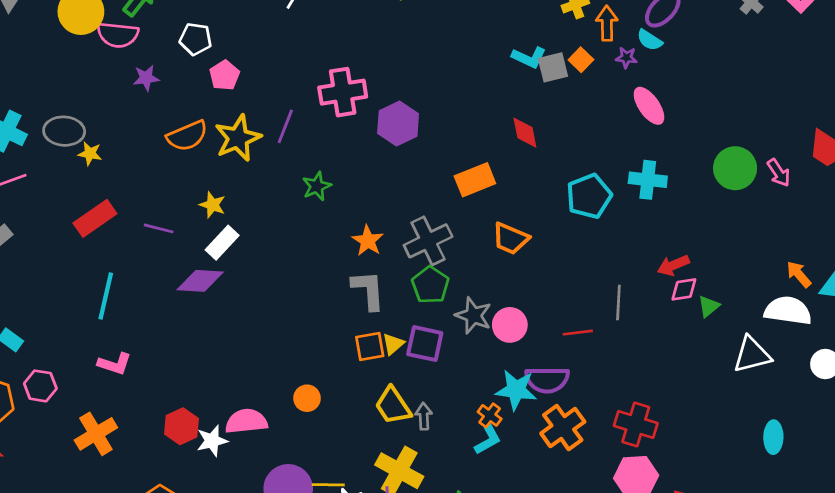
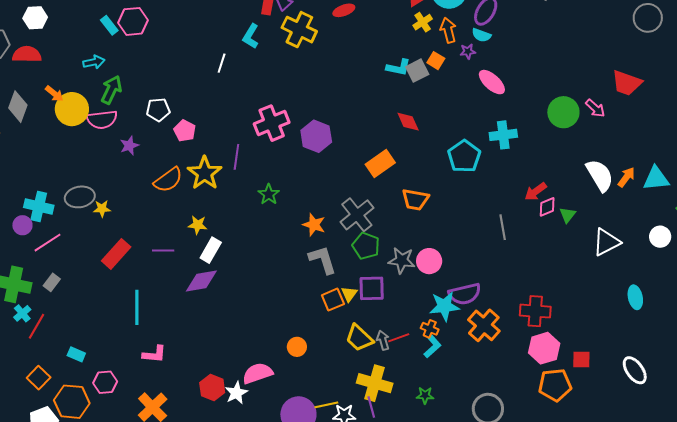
orange arrow: (799, 274) -> (626, 177), turned 90
white semicircle: (788, 311) -> (600, 175), moved, turned 64
red line: (578, 333) -> (399, 338), moved

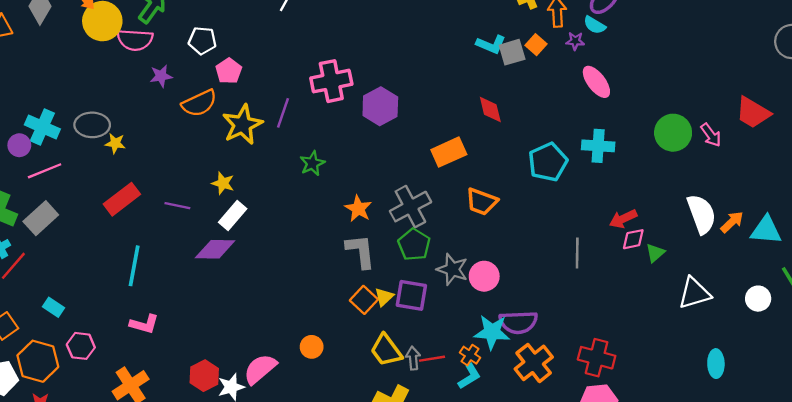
orange semicircle: (168, 180) -> (199, 103), moved
gray rectangle: (52, 282) -> (41, 218), size x1.6
orange square: (333, 300) -> (364, 300), turned -35
pink semicircle: (258, 373) -> (260, 369), turned -32

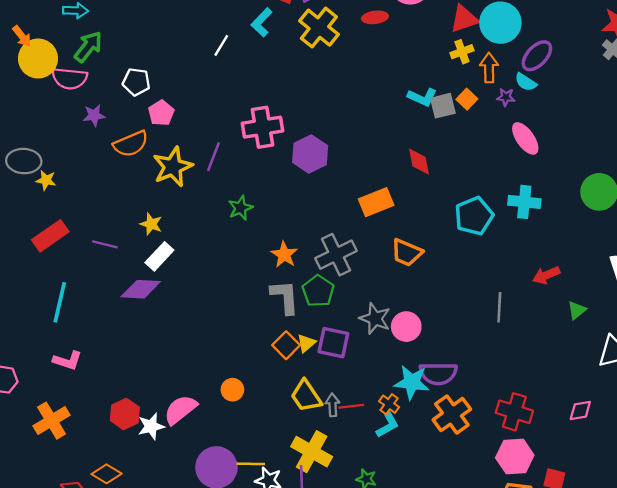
pink diamond: (633, 239) -> (580, 411), moved
green pentagon: (414, 245) -> (318, 291), moved

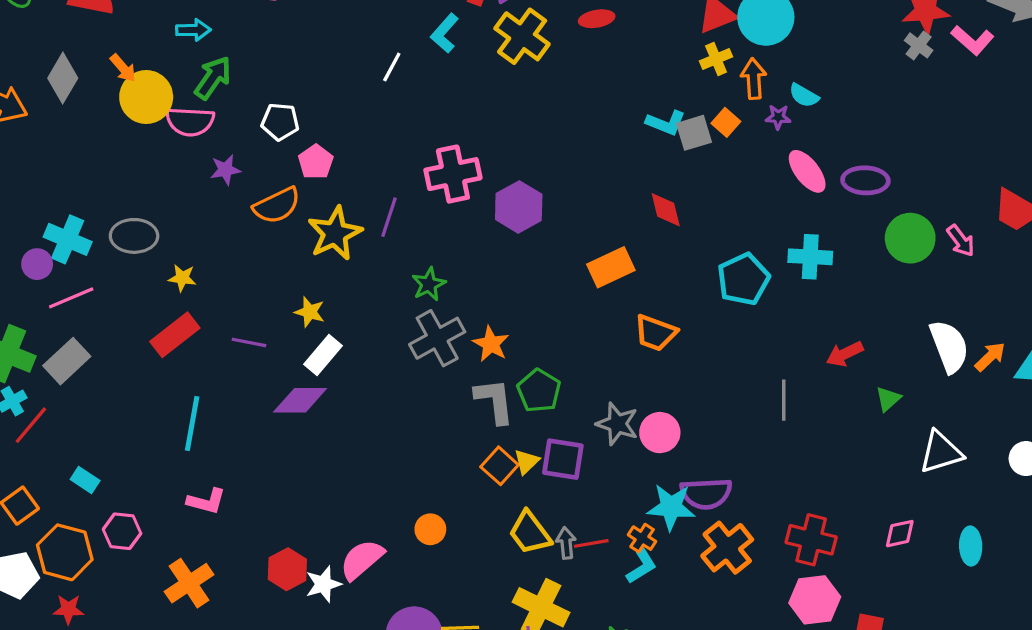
purple ellipse: (537, 56) -> (865, 180), moved, turned 52
yellow star: (46, 180) -> (182, 278), moved
gray cross: (336, 255) -> (437, 338), moved

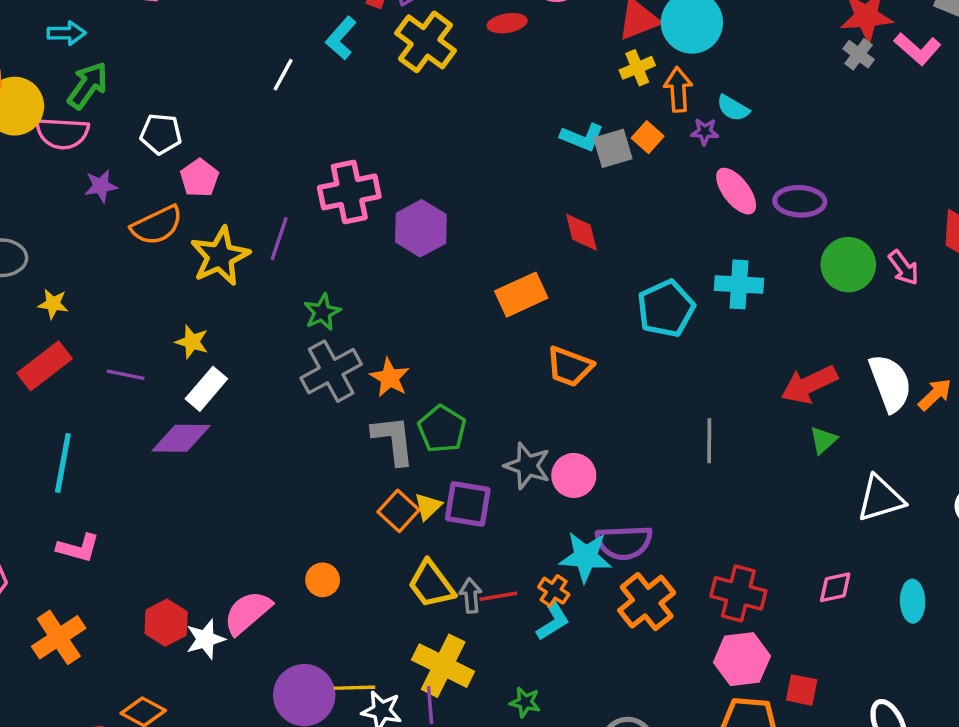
red arrow: (845, 354) -> (809, 385), moved, size x1.4

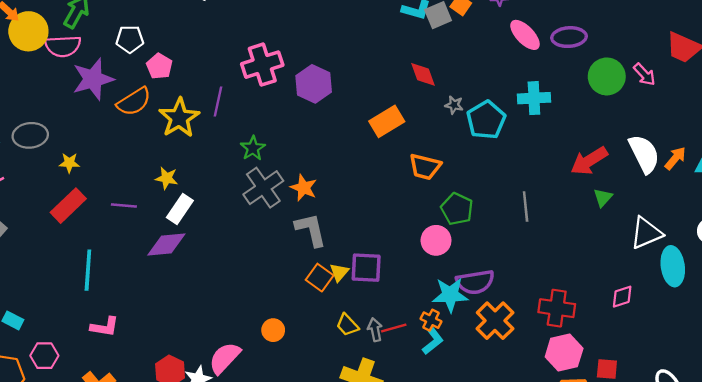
purple star: (101, 186) -> (93, 79), size x1.8
green pentagon: (442, 429) -> (457, 209), moved
gray star: (527, 466) -> (454, 105), moved, size x0.6
yellow trapezoid: (431, 584) -> (347, 325), size x0.7
cyan ellipse: (913, 601) -> (673, 266), moved, size x1.4

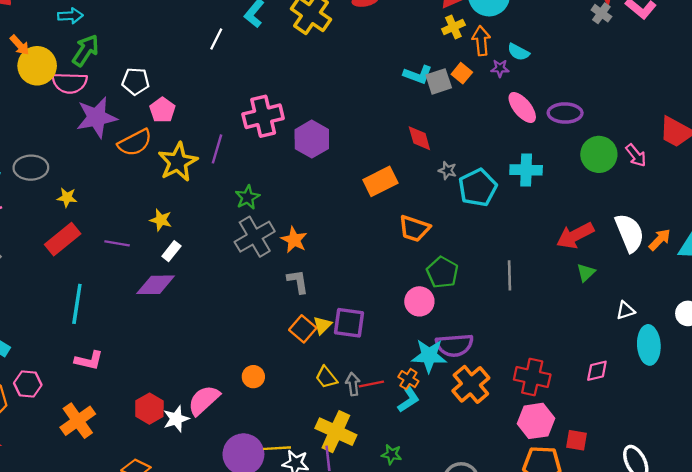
white rectangle: (180, 209) -> (171, 251), size x0.7
gray L-shape: (311, 230) -> (298, 281), size x0.7
white triangle: (646, 233) -> (625, 310), size x0.6

